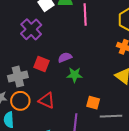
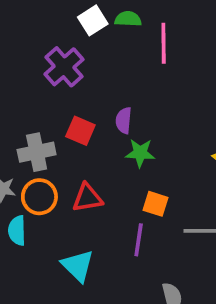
purple semicircle: (65, 57) -> (124, 120), turned -64
red triangle: (47, 100) -> (87, 198), turned -36
orange square: (93, 103) -> (156, 204), moved

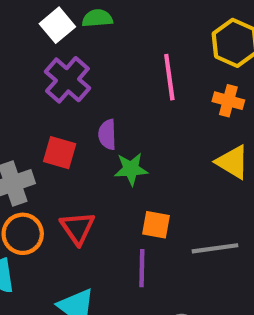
pink line: (164, 43) -> (169, 77), moved
purple cross: (64, 67) -> (67, 80), moved
red triangle: (87, 198) -> (78, 228), turned -48

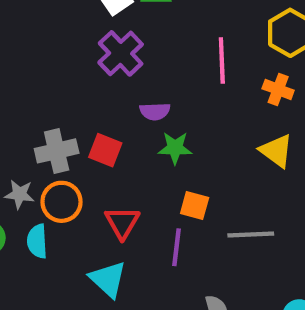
purple semicircle: (107, 134) -> (155, 111), turned -96
red square: (60, 153) -> (105, 150), moved
red triangle: (78, 228) -> (122, 222), moved

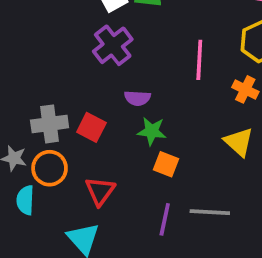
orange square: (195, 205) -> (166, 164), moved
purple line: (176, 247) -> (165, 219), moved

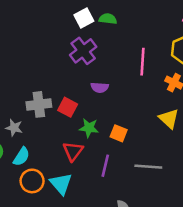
green star: (152, 131) -> (89, 128), moved
orange circle: (50, 168) -> (32, 181), moved
cyan semicircle: (25, 200) -> (21, 157), turned -150
purple line: (165, 219) -> (105, 166), moved

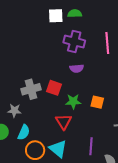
white square: (84, 18) -> (56, 16), turned 35
purple cross: (83, 51) -> (74, 41), moved, turned -30
purple line: (105, 166) -> (91, 146), moved

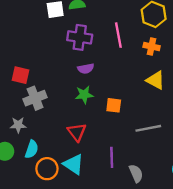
red square: (54, 88) -> (20, 75), moved
green star: (73, 102) -> (84, 95), moved

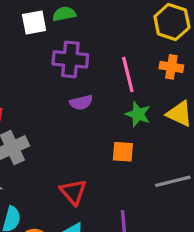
pink line: (118, 35) -> (128, 74), moved
green star: (84, 95) -> (138, 114), moved, turned 30

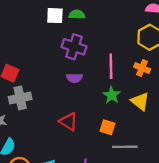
orange square: (123, 152) -> (107, 127), moved
red triangle: (73, 192) -> (68, 122), moved, turned -30

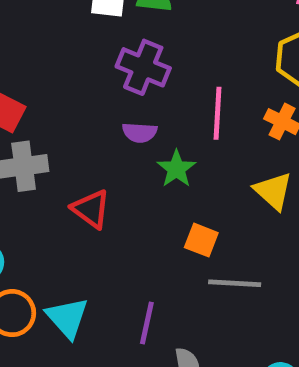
green star: (112, 95) -> (176, 169), moved
red triangle: (68, 122) -> (91, 209), moved

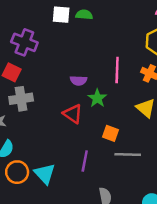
purple cross: (143, 67) -> (24, 42), moved
red triangle: (91, 209) -> (73, 114), moved
purple line: (147, 323) -> (85, 161), moved

